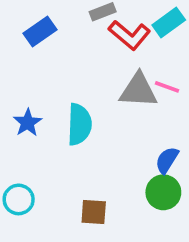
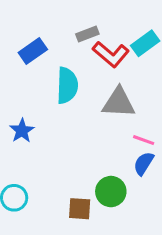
pink line: (167, 87) -> (144, 140), moved
cyan semicircle: (79, 124) -> (67, 85), moved
green circle: (163, 192) -> (111, 192), moved

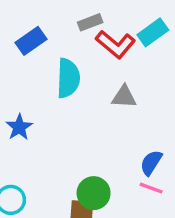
gray triangle: (119, 103) -> (124, 97), size x0.7
pink line: (144, 140) -> (151, 188), moved
green circle: (111, 192) -> (94, 193), moved

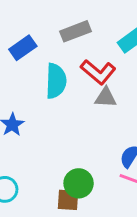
gray rectangle: (90, 22) -> (76, 31), size x1.4
red L-shape: (116, 44) -> (98, 72), moved

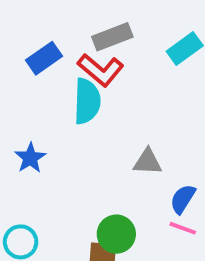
red L-shape: (98, 72) -> (101, 70), moved
gray triangle: (106, 98) -> (148, 162), moved

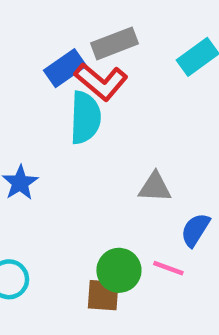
blue rectangle: (44, 58) -> (65, 68), moved
pink line: (183, 228) -> (168, 268), moved

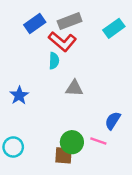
blue rectangle: (65, 68) -> (35, 24), moved
cyan semicircle: (85, 118) -> (54, 61), size x0.6
gray triangle: (155, 187) -> (74, 88), moved

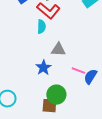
blue star: (19, 95) -> (43, 68), moved
pink line: (98, 141) -> (78, 71), moved

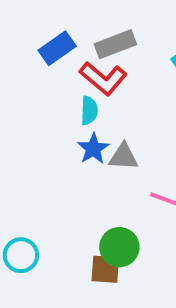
blue star: (43, 68) -> (93, 149), moved

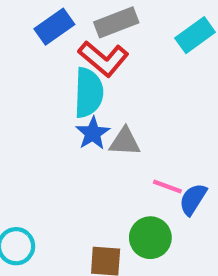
cyan semicircle: (89, 111) -> (89, 93), size x1.6
green circle: (119, 247) -> (150, 238), moved

